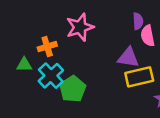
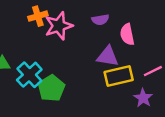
purple semicircle: (138, 21) -> (100, 20), moved, turned 84
orange cross: (47, 47) -> (38, 16), moved

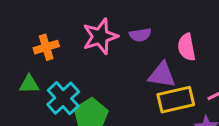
orange cross: (38, 16) -> (46, 47), moved
purple semicircle: (100, 20) -> (140, 35), moved

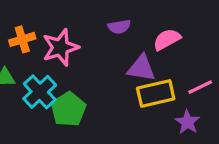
pink star: (100, 36) -> (60, 47), moved
pink semicircle: (187, 47) -> (167, 39), turned 72

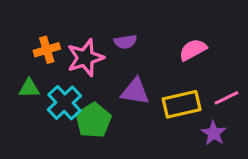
purple semicircle: (119, 27) -> (125, 42), moved
purple triangle: (141, 68) -> (135, 91), moved

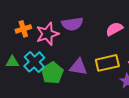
purple semicircle: (125, 42) -> (72, 24), size x1.5
green triangle: (29, 88) -> (12, 62), moved
purple triangle: (135, 91) -> (78, 67), moved

